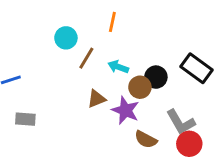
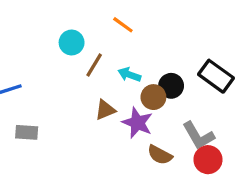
orange line: (112, 22) -> (123, 25), turned -66

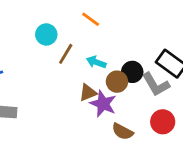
brown triangle: (105, 110) -> (88, 93), moved
gray L-shape: (198, 136) -> (156, 84), moved
red circle: (208, 160) -> (163, 122), moved

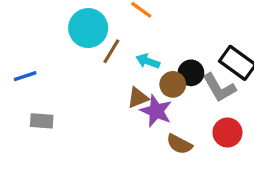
cyan circle: (46, 34) -> (88, 28), size x1.5

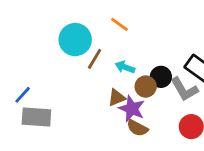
blue line: (25, 76) -> (23, 95), moved, turned -30
gray rectangle: (42, 121) -> (36, 117), size x1.5
brown semicircle: (179, 144) -> (137, 128), moved

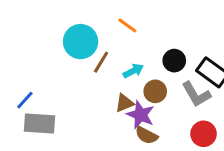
cyan arrow: (125, 67) -> (133, 71), turned 132
black circle: (161, 77) -> (174, 61), moved

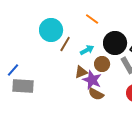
orange line: (127, 25) -> (92, 19), moved
black circle: (174, 61) -> (115, 43), size x1.5

